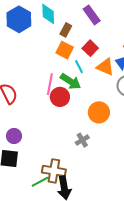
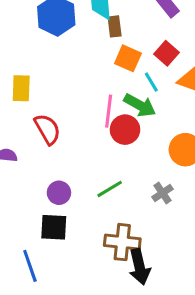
brown rectangle: (66, 30) -> (115, 26), moved, turned -32
green line: (40, 182) -> (110, 189), moved

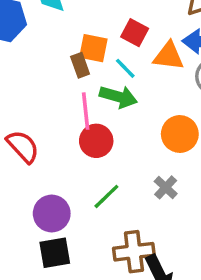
brown rectangle: (115, 26) -> (80, 65), moved
red circle: (125, 130) -> (96, 141), moved
purple circle: (59, 193) -> (52, 214), size x1.4

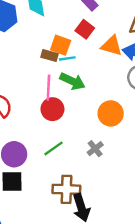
red square: (135, 33) -> (85, 29), moved
orange triangle: (169, 56) -> (112, 46), moved
brown rectangle: (80, 65) -> (49, 56), turned -63
cyan line: (125, 68) -> (67, 58), moved, turned -63

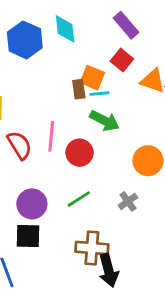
brown rectangle: (49, 56) -> (79, 89), turned 63
pink line: (48, 88) -> (51, 136), moved

